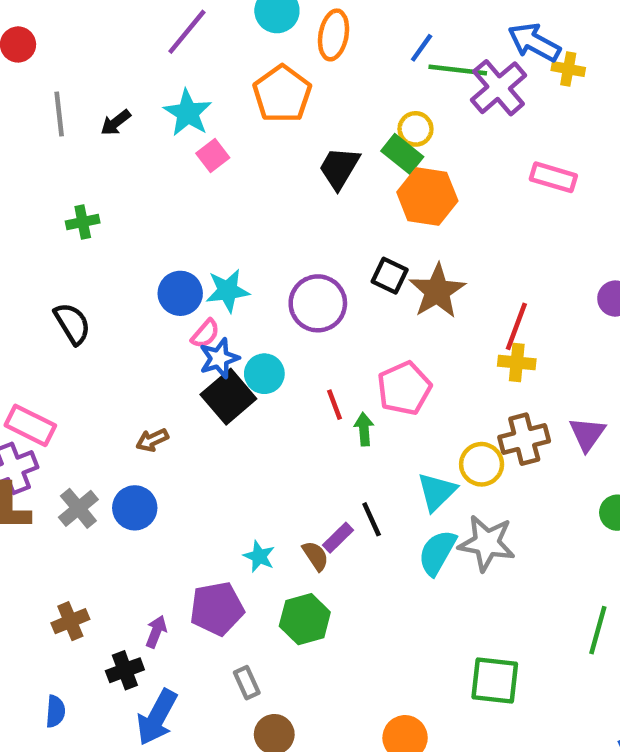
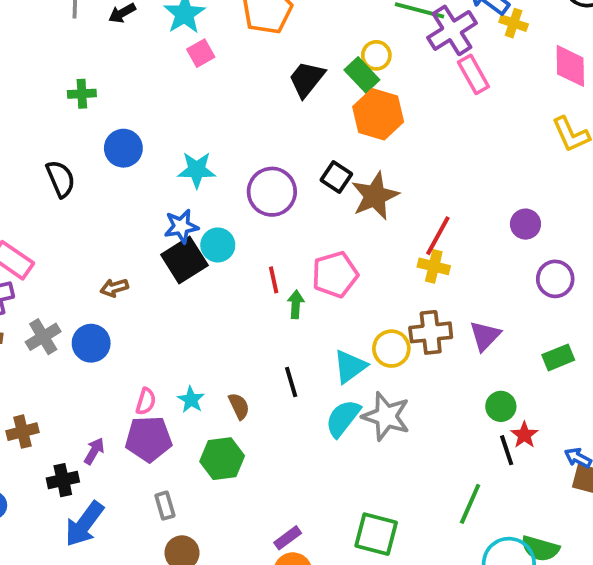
pink rectangle: (553, 177) -> (473, 74), moved, turned 36
blue circle: (180, 293) -> (123, 148), moved
pink semicircle: (205, 334) -> (146, 401), moved, turned -32
purple rectangle: (338, 538) -> (288, 538), moved

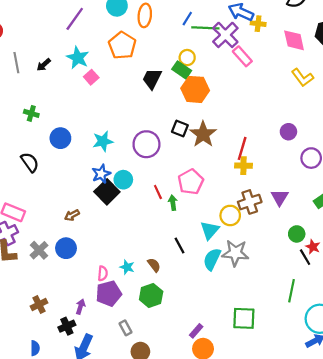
green cross: (82, 94) -> (31, 113), turned 32

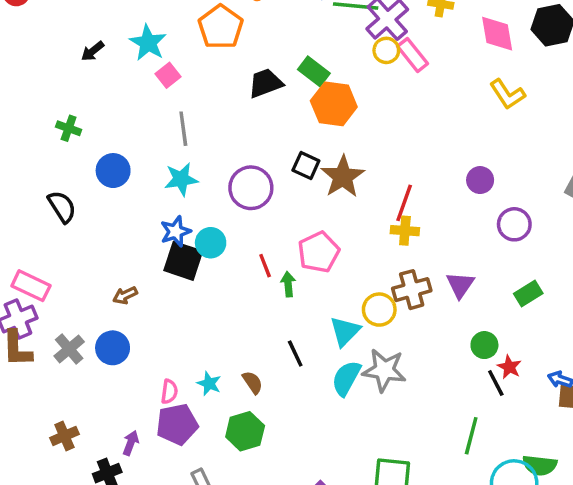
yellow circle: (187, 58) -> (386, 50), moved
gray line: (16, 63) -> (183, 129), moved
black trapezoid: (152, 79) -> (266, 83), turned 40
black square: (107, 192) -> (183, 261), turned -30

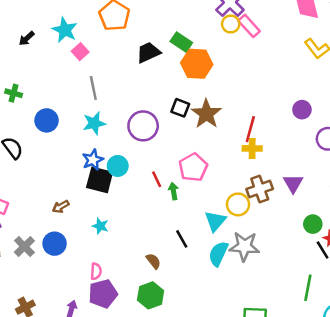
cyan star: (209, 384) -> (100, 226), moved

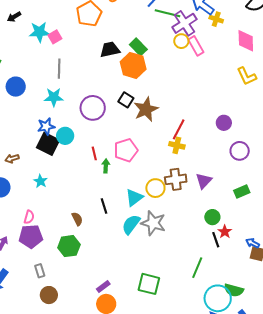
cyan star: (65, 30) -> (39, 32), moved, turned 30
orange hexagon: (197, 64) -> (133, 65), moved

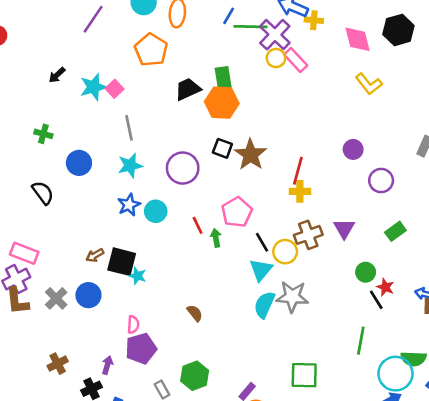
green rectangle: (138, 47) -> (223, 78), turned 48
black square: (48, 144) -> (122, 262), moved
black line: (104, 206) -> (262, 242), moved
green hexagon: (69, 246) -> (195, 376), moved

